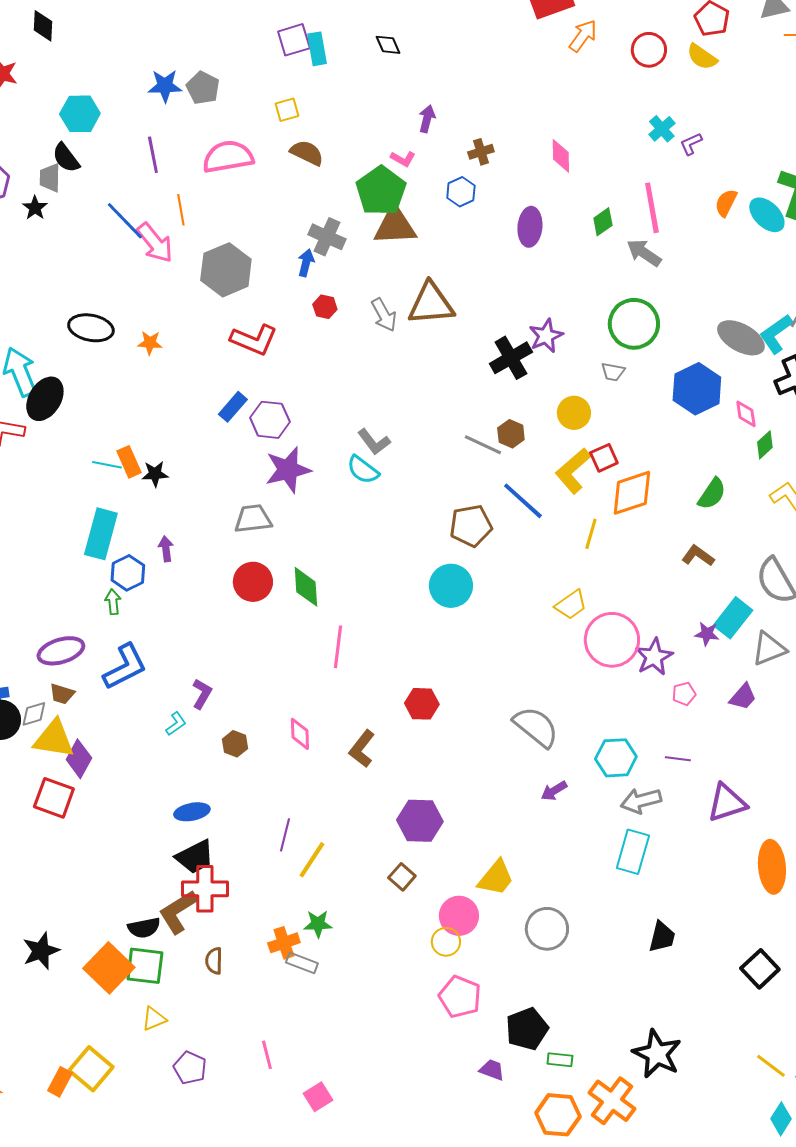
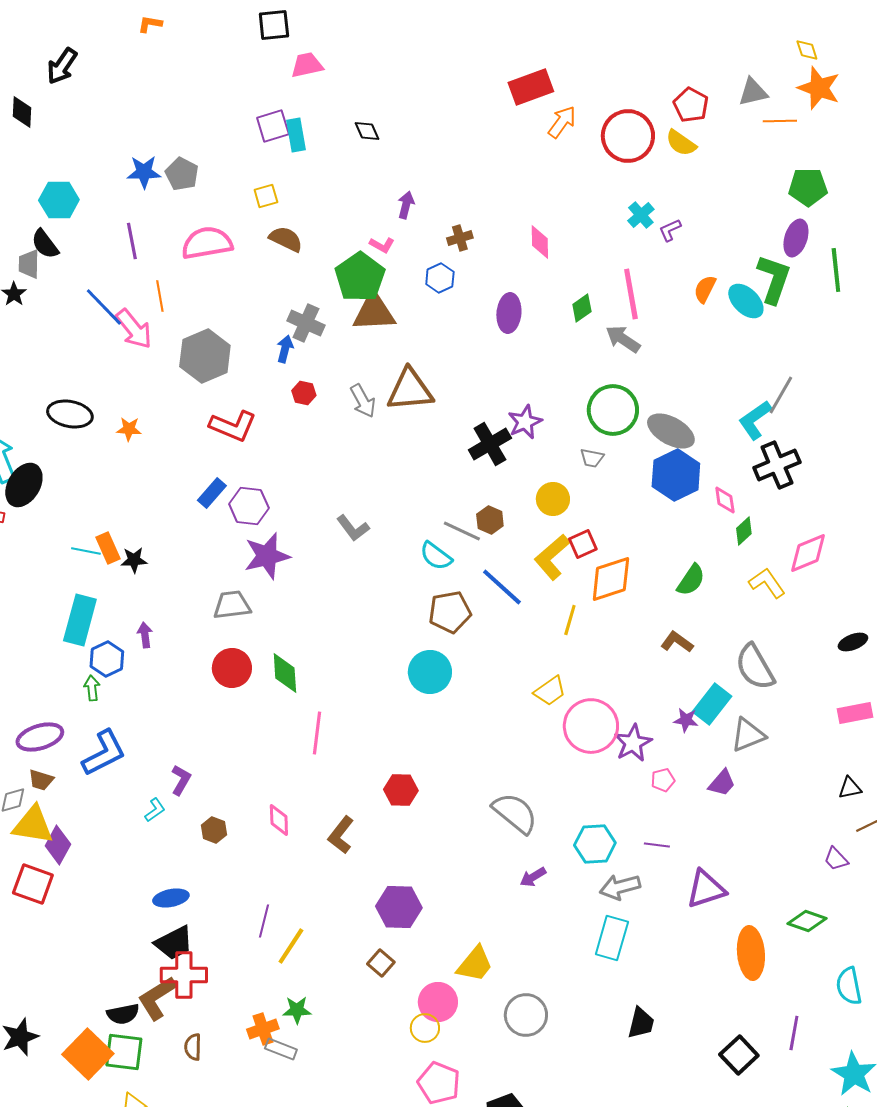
red circle: (649, 50) -> (628, 136), size x1.5
gray ellipse: (741, 338) -> (671, 431), moved
cyan semicircle: (363, 470) -> (436, 556), moved

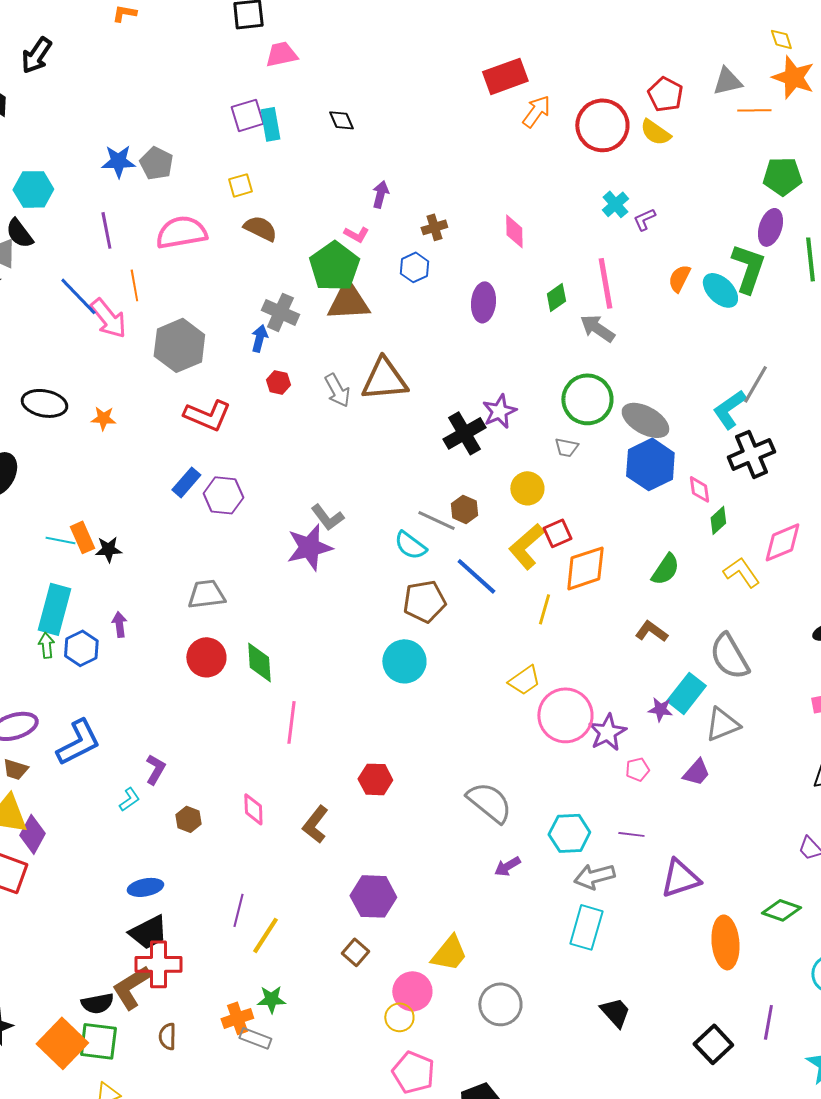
purple star: (267, 556) -> (309, 547), moved
green arrow: (92, 688) -> (46, 645), moved
black trapezoid: (641, 1023) -> (615, 1012), turned -56

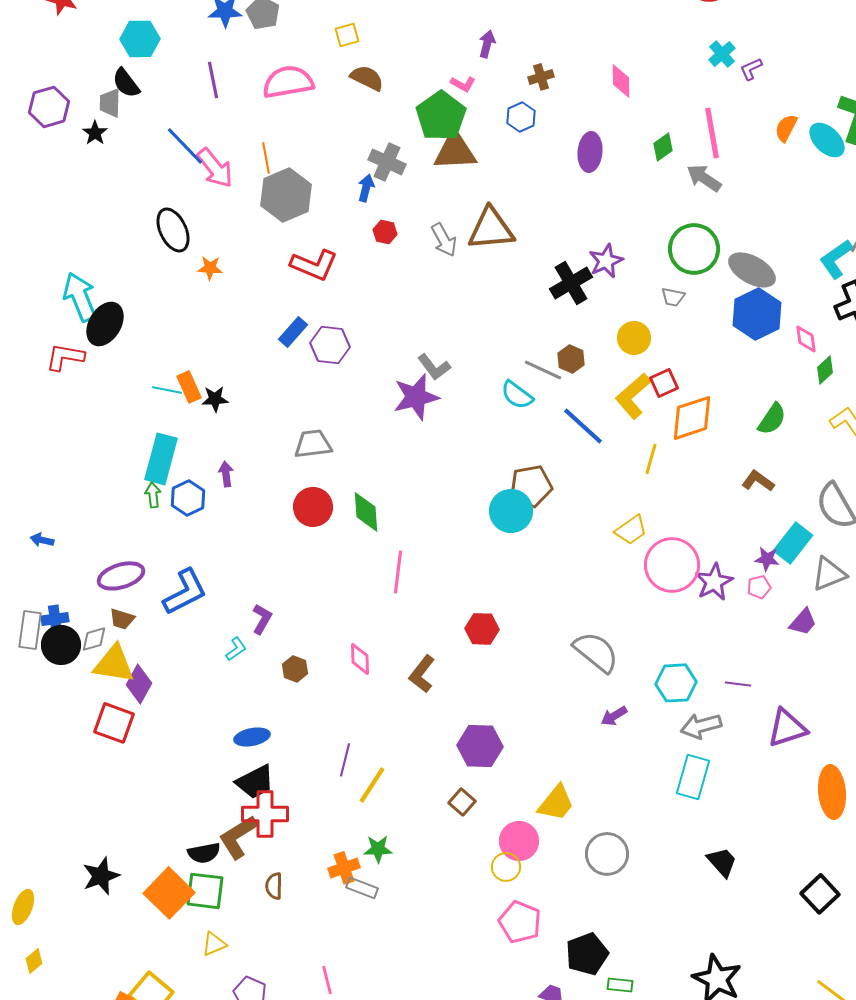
orange line: (134, 285) -> (266, 158), moved
black ellipse: (44, 403) -> (173, 230), moved, turned 54
brown pentagon: (424, 601) -> (531, 486), moved
pink pentagon: (637, 769) -> (759, 587), moved

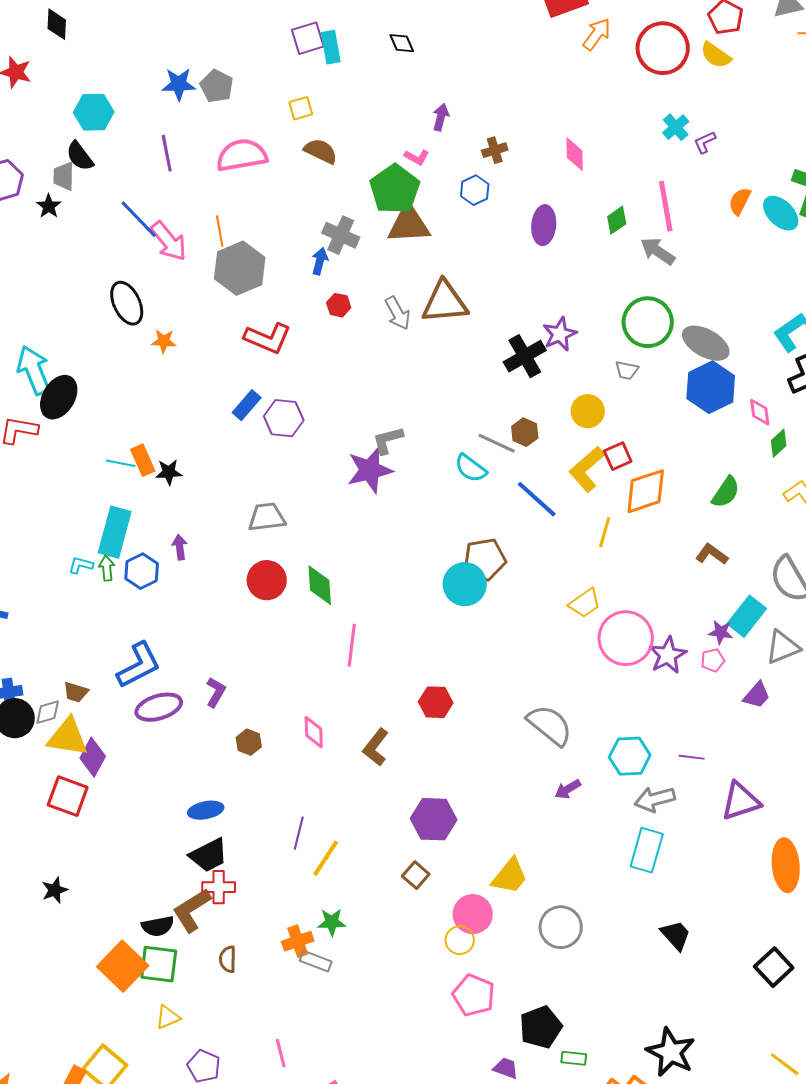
gray L-shape: (434, 367) -> (388, 440), turned 112
purple ellipse: (121, 576) -> (159, 707), moved
cyan L-shape: (236, 649) -> (81, 565), moved, turned -130
red cross: (265, 814) -> (219, 887), size x0.7
black star: (101, 876) -> (55, 890), moved, size x0.7

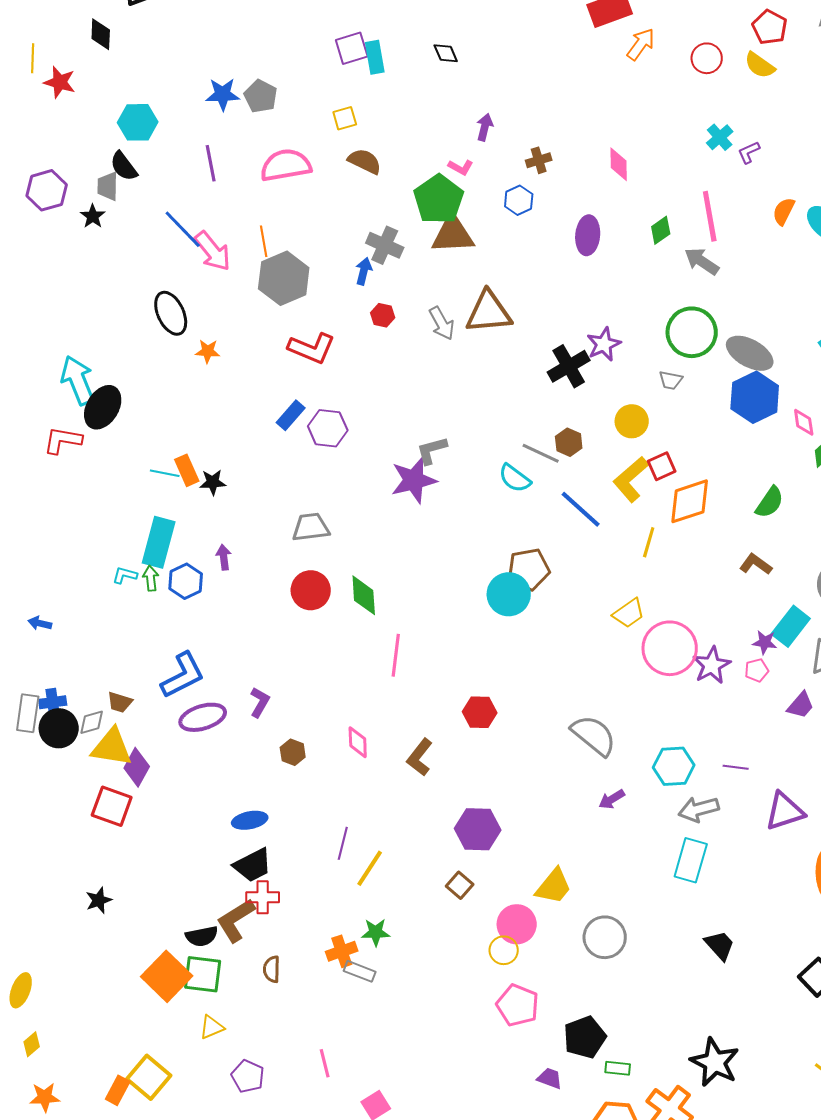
red circle: (663, 48) -> (707, 58), size x0.6

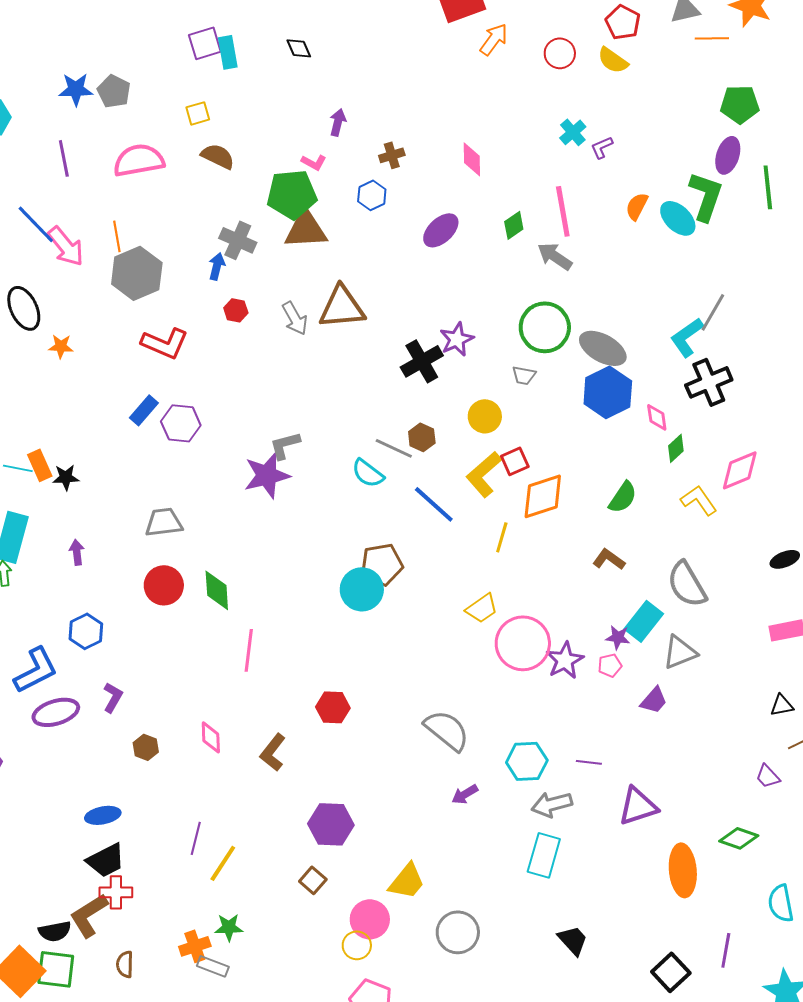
green pentagon: (439, 199) -> (292, 194), turned 30
purple ellipse: (588, 235) -> (441, 230), turned 42
blue hexagon: (186, 581) -> (86, 631), moved

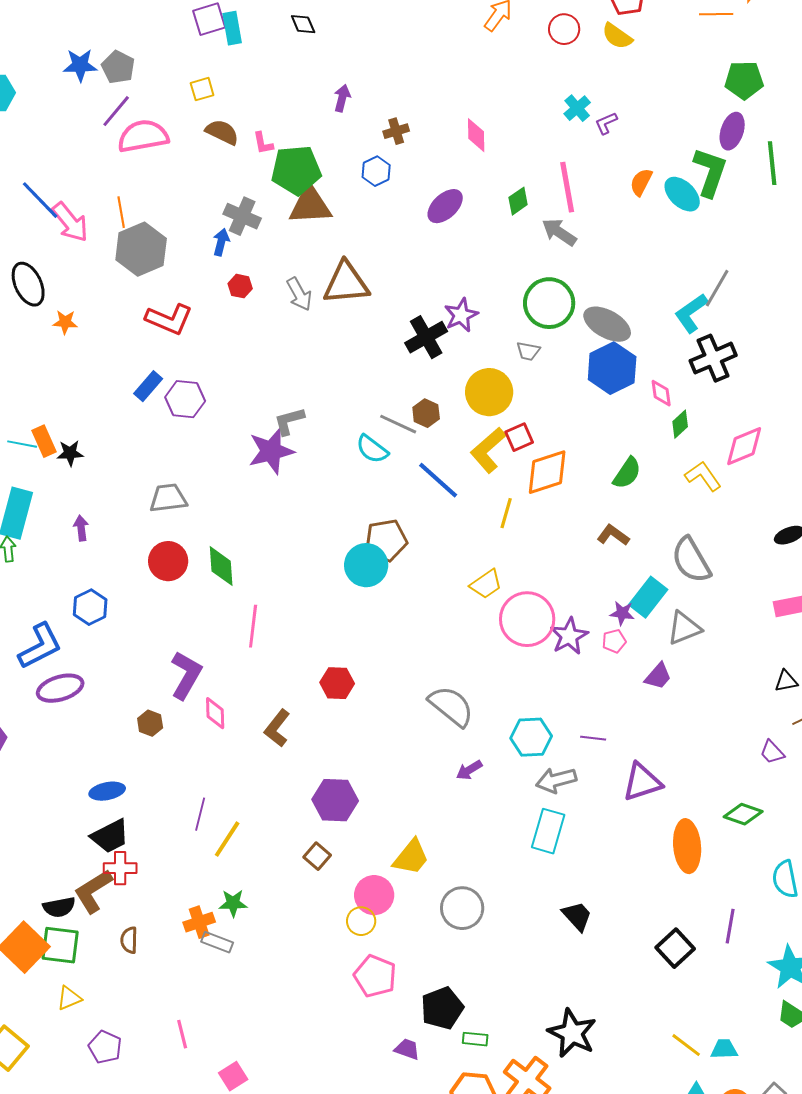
purple line: (64, 158) -> (116, 111), moved, turned 51
pink L-shape: (314, 162) -> (263, 143), moved, turned 50
yellow circle: (485, 416) -> (489, 392), size x1.4
purple L-shape: (113, 697) -> (186, 675), moved, size x1.6

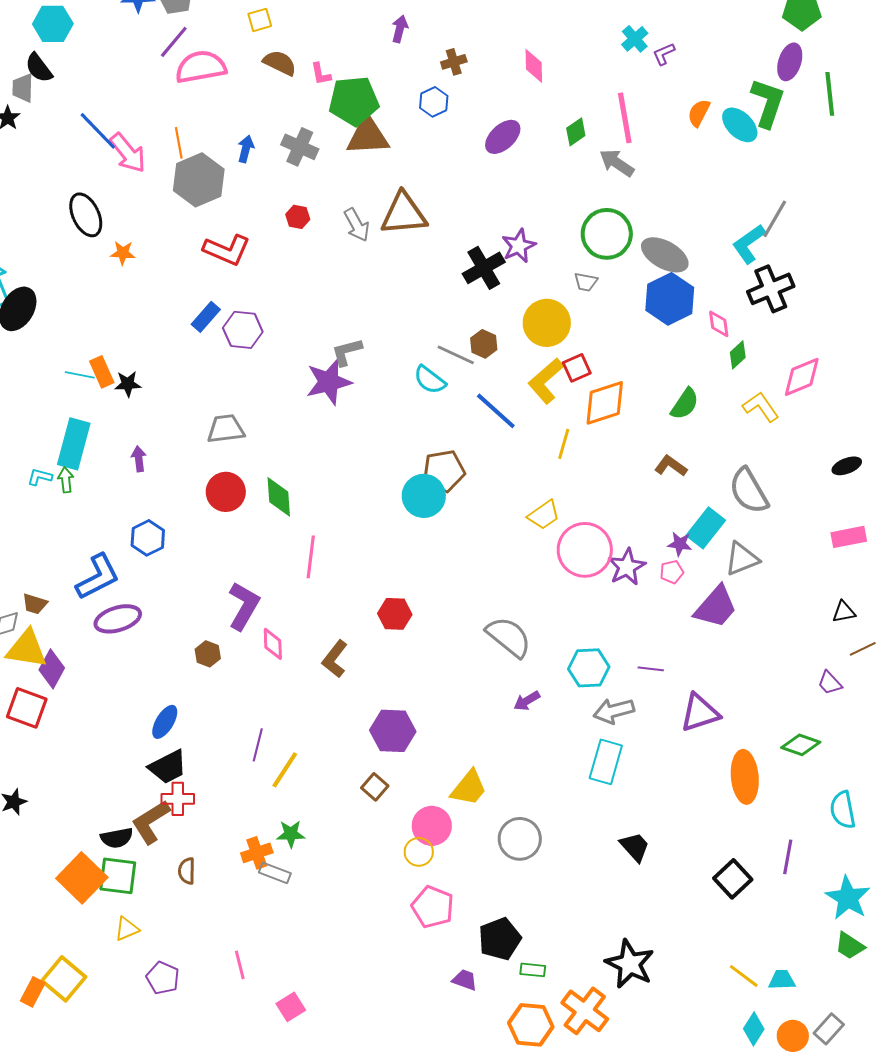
blue arrow: (221, 242) -> (246, 149), moved
purple trapezoid: (658, 676) -> (716, 607), size x1.6
blue ellipse: (107, 791) -> (165, 722), turned -48

